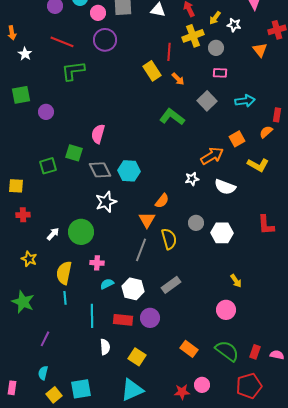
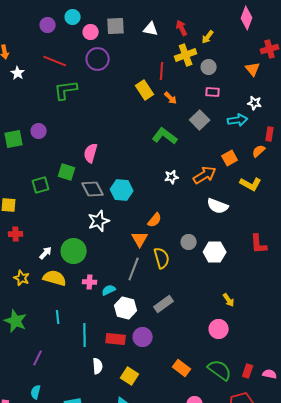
white star: (234, 25) -> (255, 103), moved
green square: (21, 95) -> (14, 139), moved
white star: (192, 179) -> (172, 177), moved
yellow semicircle: (64, 273) -> (55, 278), moved, turned 95
cyan semicircle: (107, 284) -> (109, 290), moved

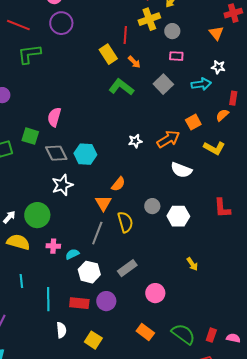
green L-shape: (165, 136) -> (121, 87), moved
pink circle: (219, 329) -> (155, 293), moved

